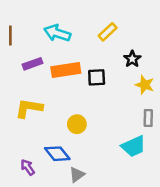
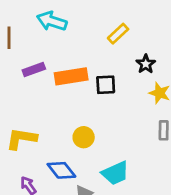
cyan arrow: (57, 33) -> (52, 21), moved
yellow L-shape: (29, 108) -> (21, 139), moved
cyan trapezoid: (134, 146) -> (115, 173), moved

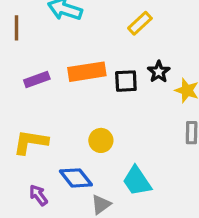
black star: (146, 64) -> (159, 72), moved
purple rectangle: (34, 70) -> (37, 80), moved
cyan trapezoid: (115, 173) -> (137, 181), turned 80

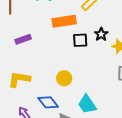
orange rectangle: (87, 72) -> (64, 21), moved

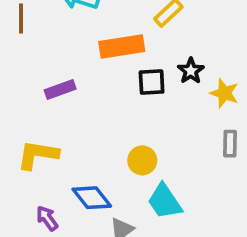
purple rectangle: (23, 39) -> (60, 89), moved
yellow circle: (64, 78) -> (142, 160), moved

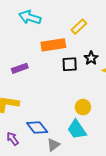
yellow circle: (142, 160) -> (83, 107), moved

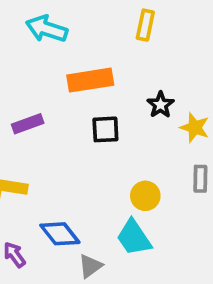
yellow rectangle: (79, 27) -> (145, 25), moved, turned -35
black square: (70, 64) -> (105, 129), moved

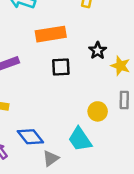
yellow circle: (145, 196) -> (98, 111), moved

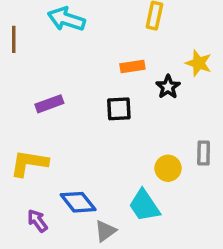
orange rectangle: (51, 34) -> (132, 67), moved, size x0.6
yellow star: (120, 66) -> (199, 63), moved

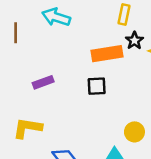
orange rectangle: (132, 67) -> (107, 54), size x1.6
black star: (168, 87) -> (134, 41), moved

